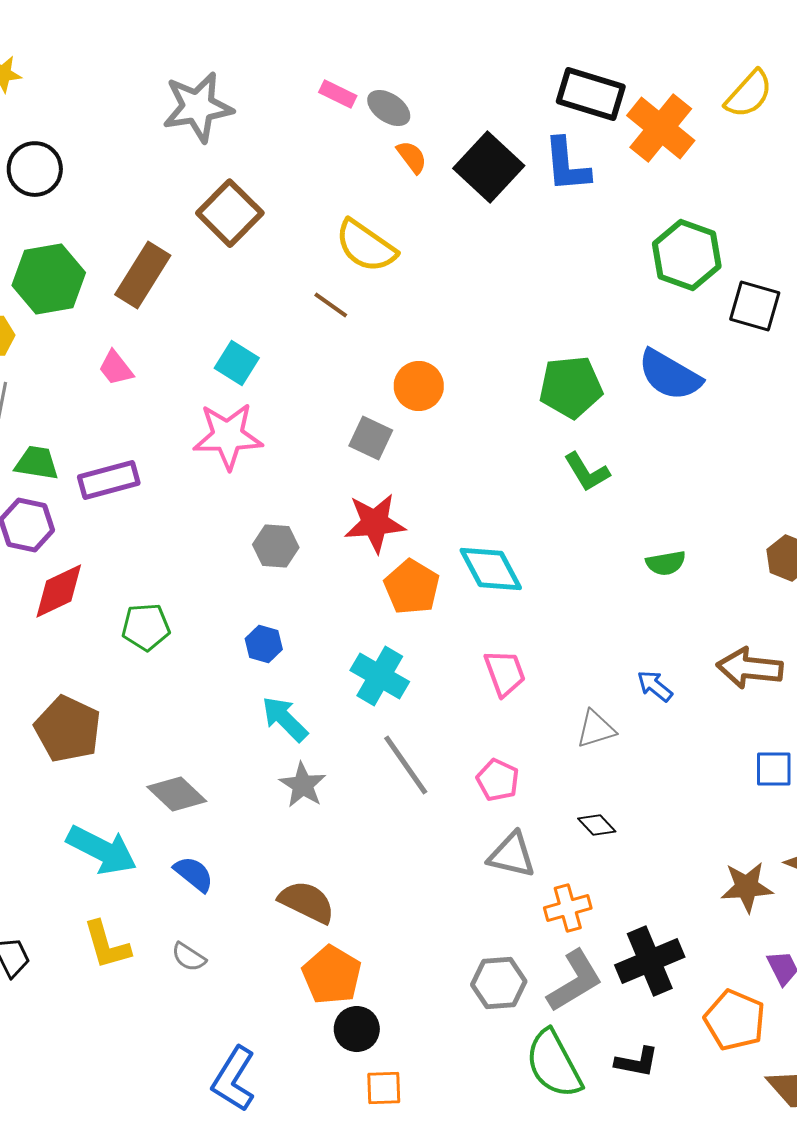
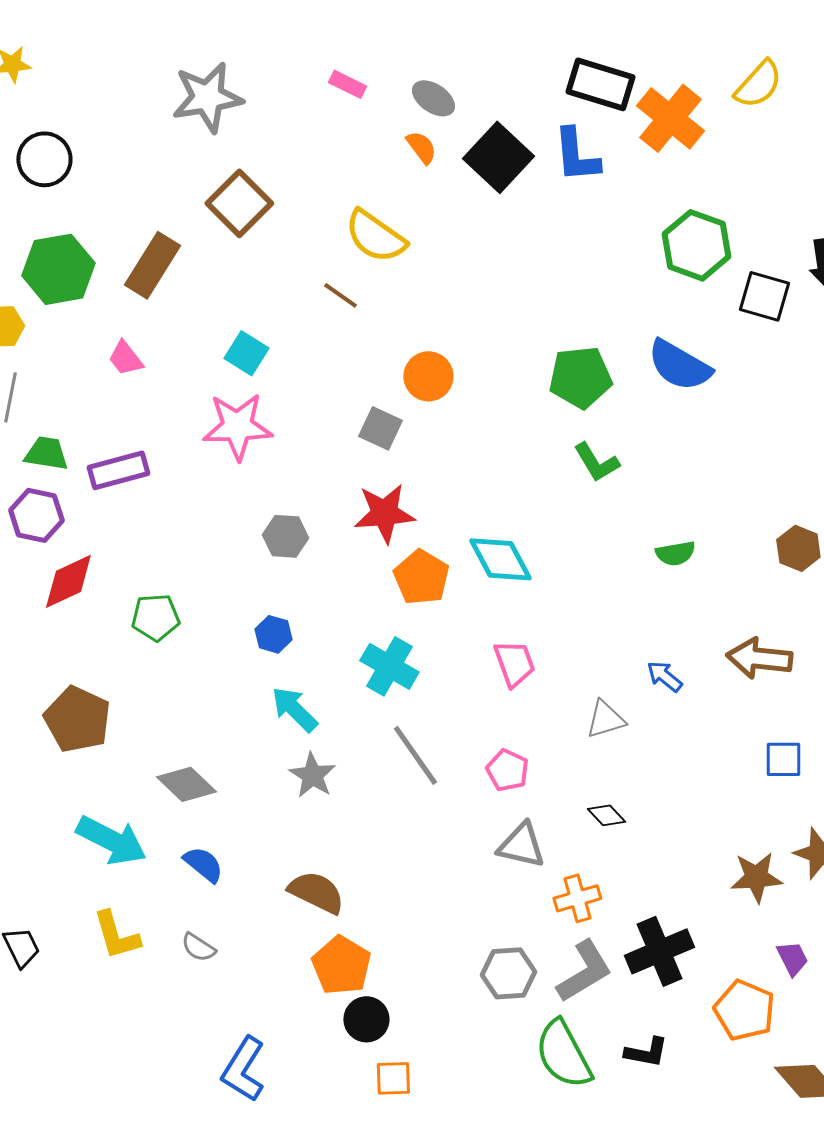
gray ellipse: (389, 108) -> (433, 98), moved

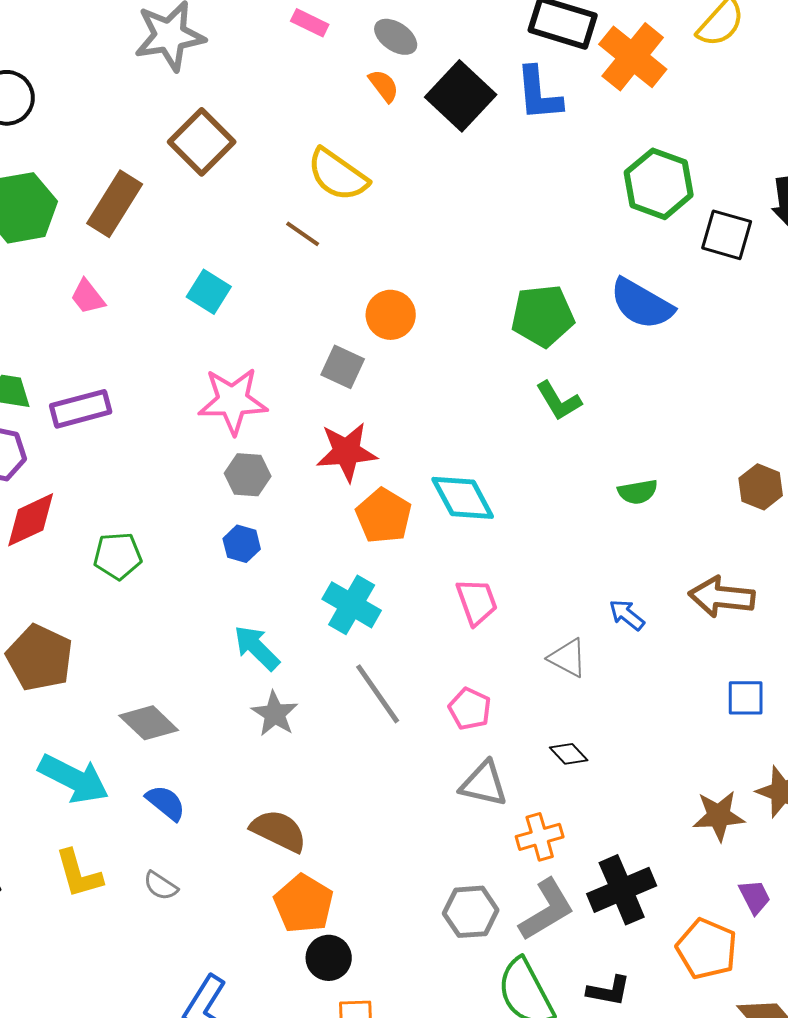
pink star: (237, 426) -> (233, 401), moved
blue hexagon: (273, 634) -> (242, 544), moved
gray triangle: (605, 719) -> (568, 658), turned 45

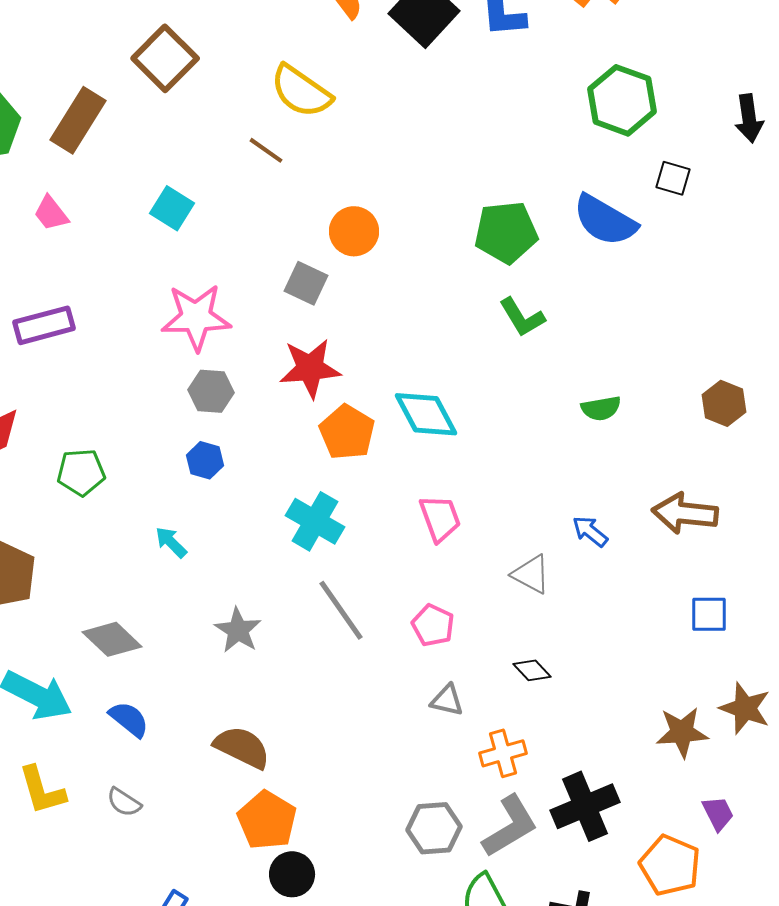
black square: (727, 235) -> (673, 178), moved, size x0.7
cyan arrow: (257, 648) -> (171, 542), moved, size x0.7
gray triangle: (484, 784) -> (447, 700), size x0.7

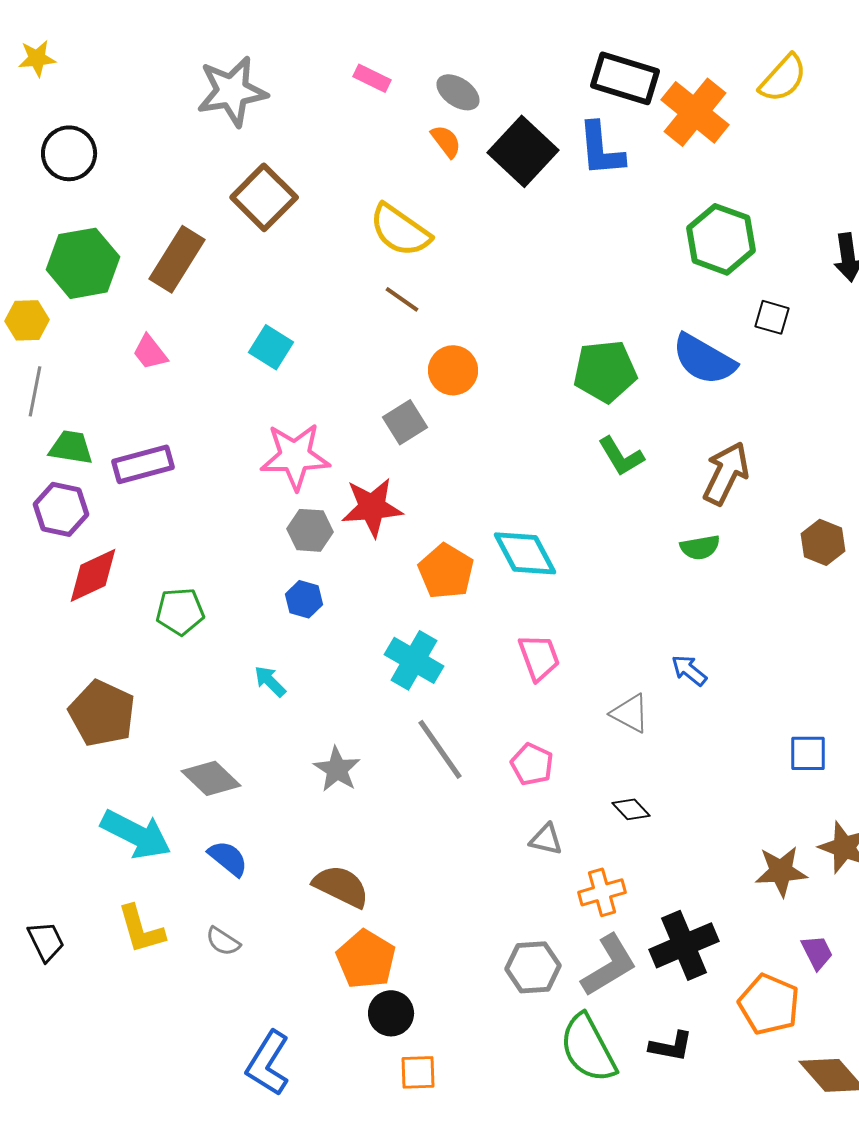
brown line: (266, 150) -> (402, 299), moved
gray square: (306, 283) -> (405, 422), turned 33
red star: (310, 368) -> (372, 507), moved
brown arrow: (685, 513) -> (726, 473), moved, turned 110

